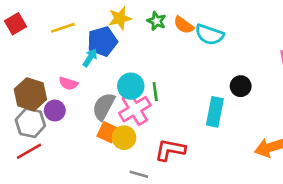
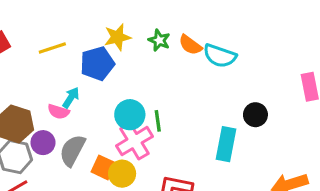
cyan arrow: (90, 58) -> (71, 98), moved
gray semicircle: (104, 106) -> (72, 150), moved

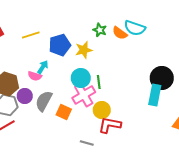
yellow star: (117, 37) -> (84, 50), moved
cyan semicircle: (220, 56) -> (135, 28), moved
black circle: (255, 115) -> (162, 78), size x1.5
cyan rectangle: (226, 144) -> (155, 95), moved
yellow circle: (122, 174) -> (102, 110), moved

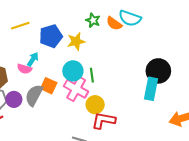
pink cross: (84, 95) -> (76, 89), turned -30
purple circle: (25, 96) -> (14, 99), moved
orange square: (64, 112) -> (49, 86), moved

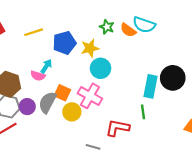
cyan circle: (73, 71) -> (101, 68), moved
green line: (92, 75) -> (143, 112), moved
cyan rectangle: (151, 89) -> (150, 86), moved
yellow circle: (95, 105) -> (72, 112), moved

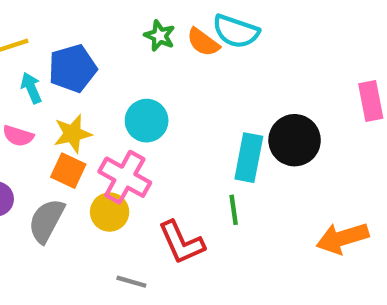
yellow star: (90, 48) -> (73, 134), moved
cyan arrow: (46, 66) -> (31, 88), moved, turned -56
gray semicircle: (47, 102) -> (46, 221), moved
yellow circle: (72, 112) -> (110, 212), moved
red L-shape: (118, 128) -> (181, 242), turned -125

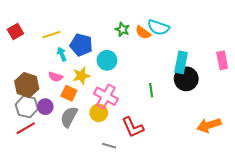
blue pentagon: (73, 68) -> (81, 45), turned 30
cyan circle: (147, 121) -> (107, 60), moved
cyan rectangle: (249, 158) -> (181, 62), moved
orange square: (68, 171) -> (69, 93), moved
green line: (234, 210) -> (151, 90), moved

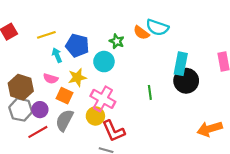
green star: (122, 29) -> (117, 41), moved
red L-shape: (133, 127) -> (114, 131), moved
red line: (26, 128) -> (38, 132), moved

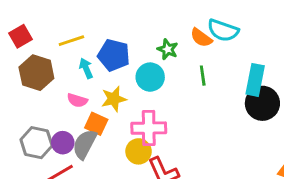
brown hexagon: (21, 87) -> (36, 73), moved
green line: (150, 92) -> (203, 76), moved
pink cross: (103, 99) -> (149, 128), turned -30
gray semicircle: (64, 120) -> (85, 144), moved

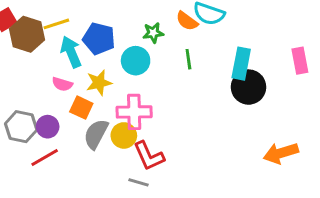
green star: (168, 49) -> (153, 33), turned -30
cyan arrow: (86, 68) -> (71, 52), size x1.5
brown hexagon: (36, 73) -> (27, 34), moved
gray semicircle: (85, 144) -> (96, 134), moved

